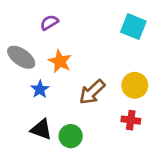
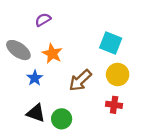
cyan square: (133, 27) -> (111, 43), moved

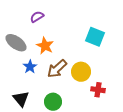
yellow circle: (118, 75) -> (81, 72), moved
brown arrow: (80, 80) -> (57, 69), moved
black triangle: (36, 113) -> (21, 99), moved, turned 30

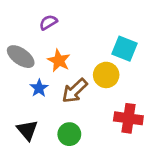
yellow circle: (81, 72) -> (106, 75), moved
red cross: (98, 90) -> (128, 118), size x1.5

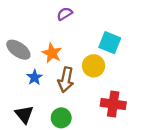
purple semicircle: (48, 22) -> (65, 14), moved
brown arrow: (75, 91) -> (66, 80), turned -35

